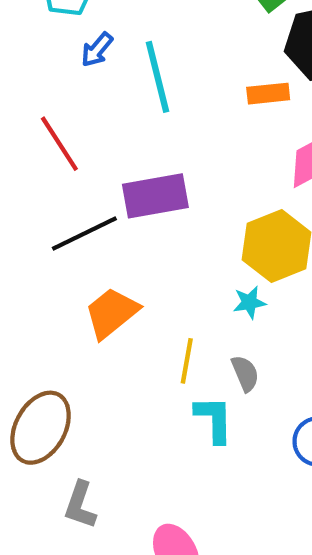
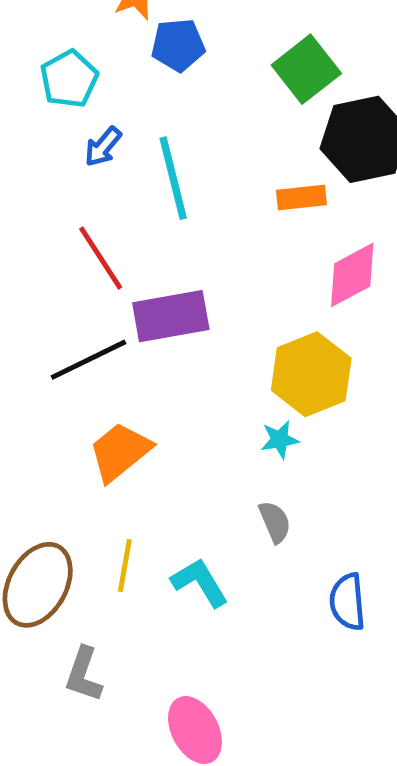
red line: (59, 144) -> (101, 258), moved
yellow line: (187, 361) -> (125, 565), moved
cyan L-shape: (214, 419) -> (200, 582), moved, turned -30

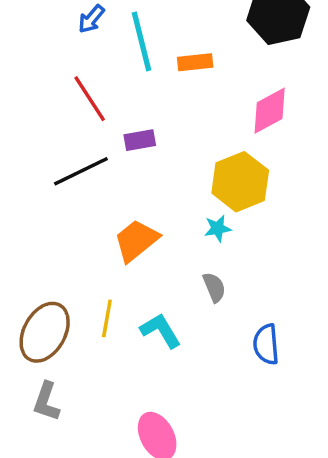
orange rectangle: (301, 198) -> (195, 62), moved
purple rectangle: (171, 316) -> (140, 140), size x0.6
orange trapezoid: (120, 452) -> (136, 241), moved
gray L-shape: (84, 674) -> (46, 401), moved

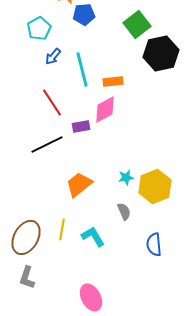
pink diamond: (270, 111) -> (105, 109), moved
yellow hexagon: (240, 182) -> (155, 186), moved

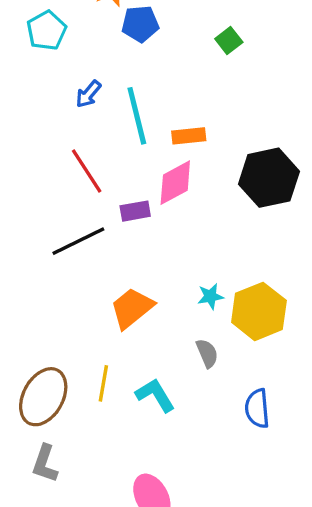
green square: (137, 24) -> (229, 41), size x0.6
cyan pentagon: (39, 28) -> (47, 30), moved
black hexagon: (161, 53) -> (269, 178), moved

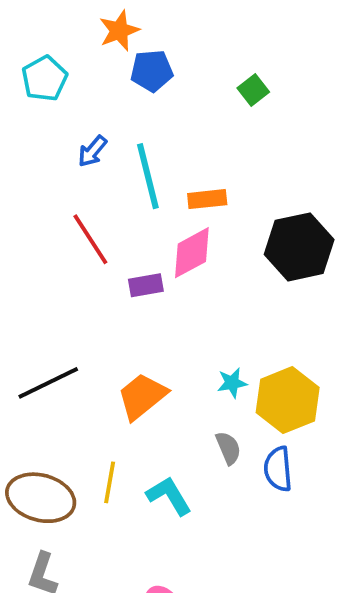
black line: (78, 241) -> (48, 383), moved
brown ellipse: (43, 397) -> (41, 498), turned 76
blue semicircle: (257, 408) -> (278, 469), moved

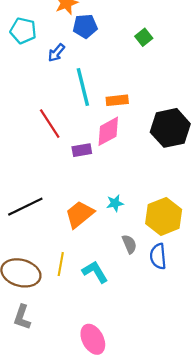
cyan pentagon: (45, 78) -> (23, 31), turned -30
blue arrow: (92, 151) -> (56, 53), moved
cyan star: (232, 383) -> (115, 203), moved

